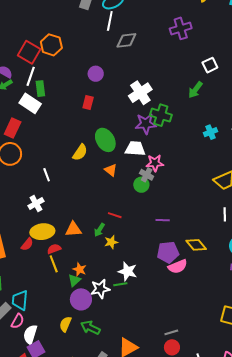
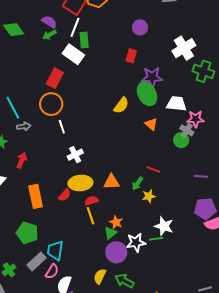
purple star: (146, 124) -> (152, 77), moved
white line: (47, 175) -> (62, 127), moved

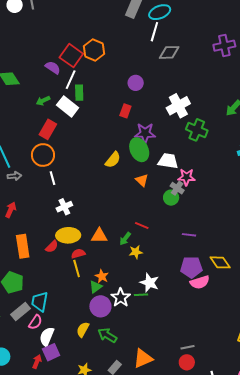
purple semicircle: (49, 22) -> (53, 68), moved
green arrow: (49, 35) -> (43, 101), moved
white star: (136, 242) -> (121, 298), turned -30

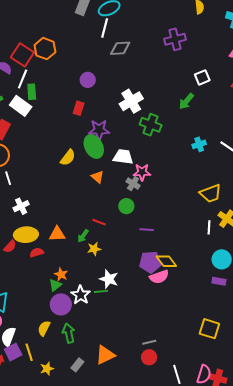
green circle: (171, 198) -> (126, 206), moved
yellow diamond: (220, 262) -> (166, 261), moved
yellow line: (77, 268) -> (29, 352), moved
green arrow: (107, 335) -> (69, 333), turned 48

